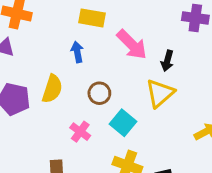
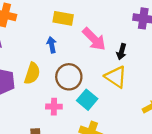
brown circle: (99, 93) -> (69, 77), size x1.5
yellow triangle: (160, 93) -> (116, 77), turned -45
pink cross: (80, 132) -> (54, 107), turned -35

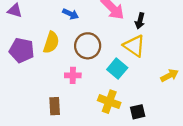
blue arrow: (52, 45) -> (71, 14), turned 126
cyan square: (87, 100) -> (117, 69), moved

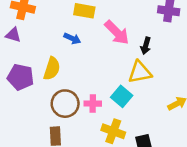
brown circle: (88, 46) -> (65, 104), moved
yellow triangle: (134, 46) -> (140, 72), turned -45
pink cross: (73, 75) -> (93, 104), moved

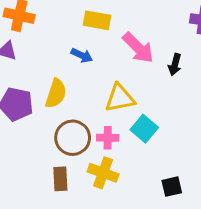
yellow triangle: (140, 72) -> (120, 98), moved
yellow cross: (113, 131) -> (103, 173), moved

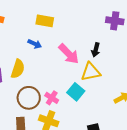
pink arrow: (138, 48) -> (69, 54), moved
yellow triangle: (120, 98) -> (91, 72), moved
pink cross: (108, 138) -> (52, 98), turned 32

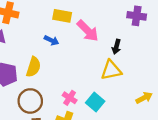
pink arrow: (69, 54) -> (88, 31), moved
cyan square: (76, 92) -> (95, 102), moved
brown circle: (29, 98) -> (30, 101), moved

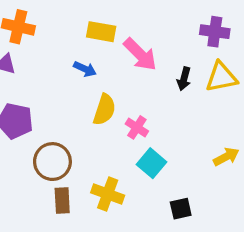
yellow semicircle: (33, 67) -> (104, 110), moved
yellow triangle: (111, 70) -> (221, 77), moved
pink cross: (70, 98) -> (137, 127), moved

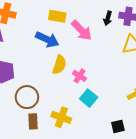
blue arrow: (85, 69) -> (47, 39), size x1.6
black arrow: (184, 79) -> (108, 18), moved
black square: (181, 209) -> (118, 126), moved

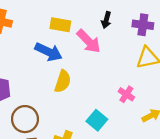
black arrow: (108, 18) -> (106, 20), moved
pink cross: (80, 76) -> (126, 94), moved

